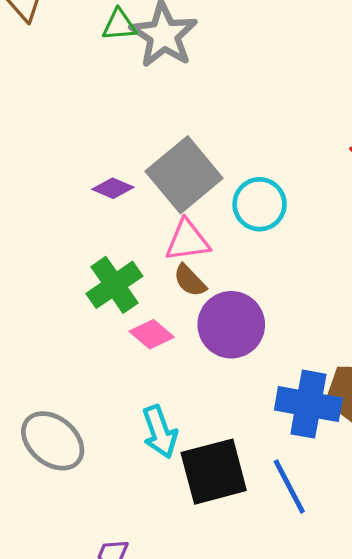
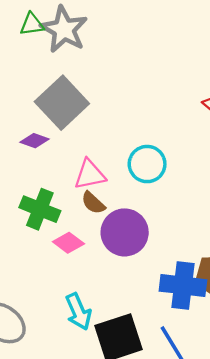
gray square: (184, 175) -> (62, 103), moved
cyan circle: (260, 204) -> (147, 164), moved
green cross: (114, 285) -> (40, 209), turned -30

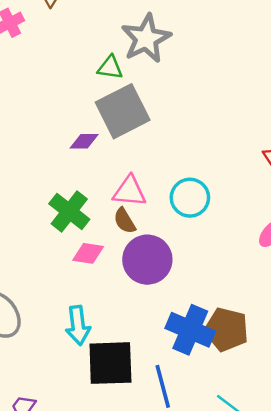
green triangle: (32, 24) -> (110, 68), moved
purple diamond: (35, 141) -> (84, 141), turned -36
pink diamond: (68, 243) -> (88, 253), turned -44

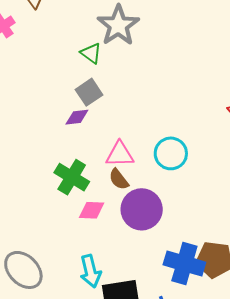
green triangle: (110, 68) -> (91, 53), turned 35
gray square: (123, 111) -> (89, 92), moved, size x0.6

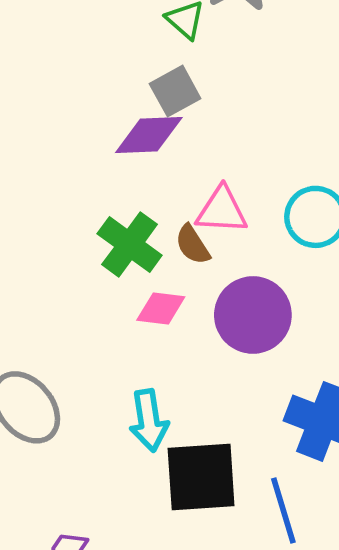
purple diamond: (77, 117) -> (149, 135), size x1.5
brown semicircle: (119, 179) -> (193, 245), moved

